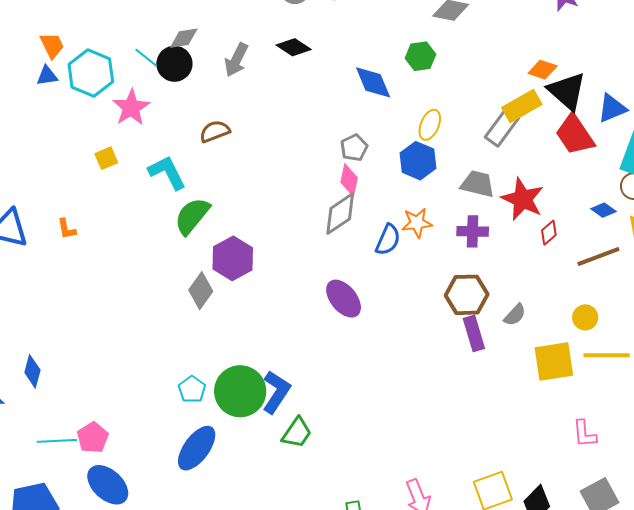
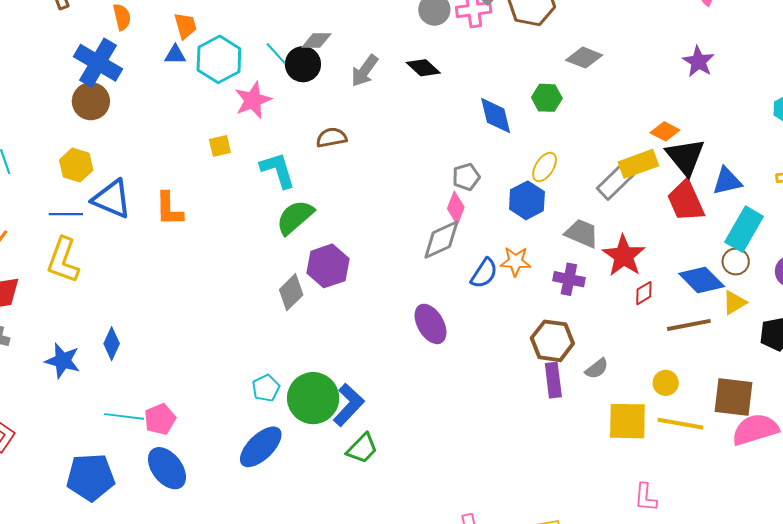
blue diamond: (603, 210) -> (702, 280), size x1.8
orange L-shape: (67, 229) -> (169, 209), size x1.6

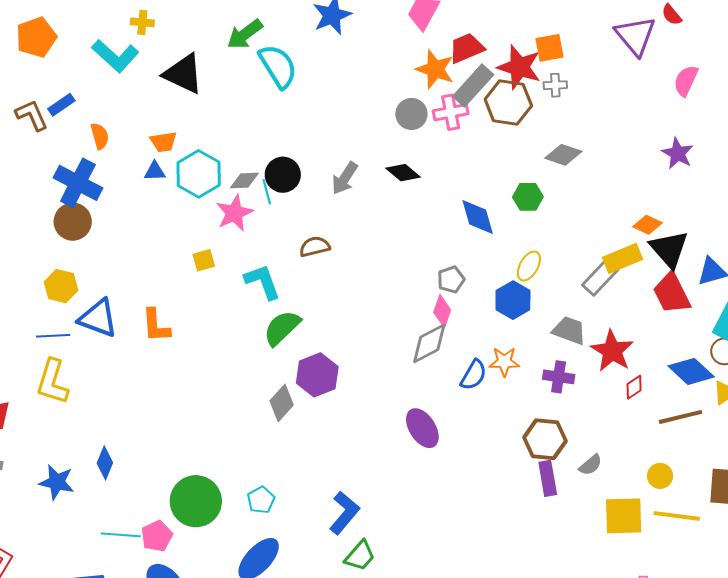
orange trapezoid: (185, 26) -> (163, 142), turned 100
gray diamond: (317, 40) -> (244, 180), moved
cyan line: (276, 53) -> (267, 192), moved, turned 30
green circle: (313, 398) -> (196, 501), moved

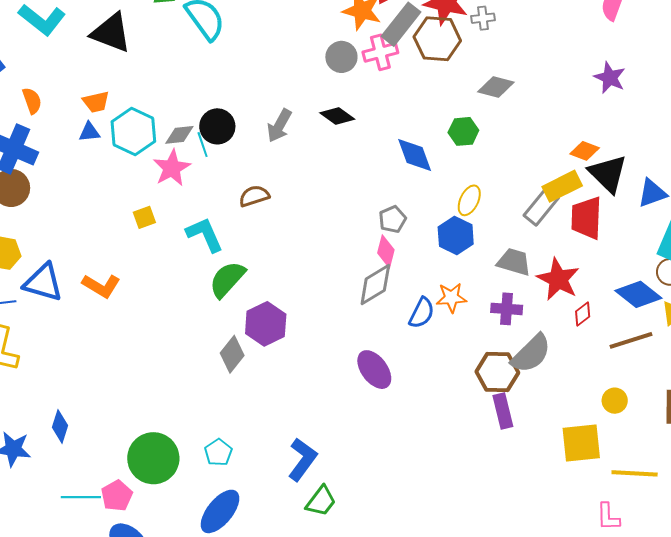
red trapezoid: (672, 293) -> (586, 218), moved, turned 33
orange L-shape: (156, 326) -> (101, 286), turned -51
gray semicircle: (591, 465) -> (531, 354), moved, size x1.8
yellow line: (677, 516) -> (635, 473), moved

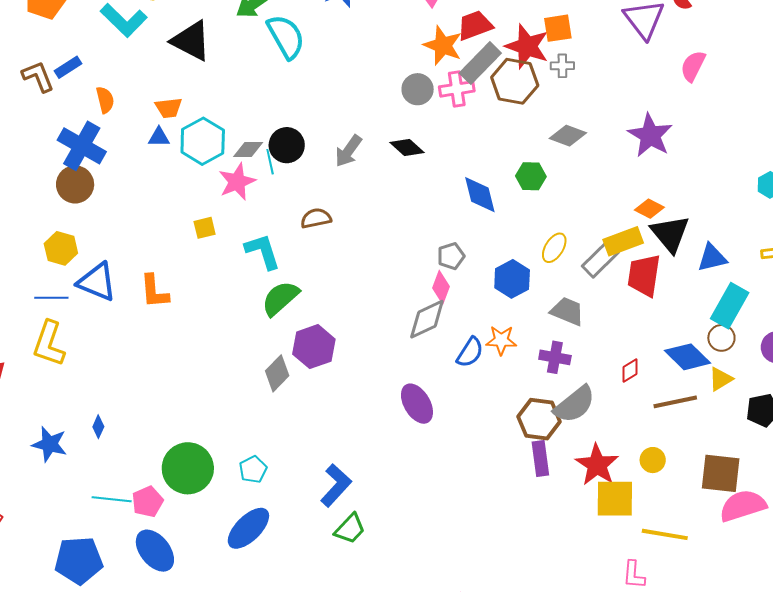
purple star: (610, 78) -> (650, 135), moved, size x1.4
yellow ellipse: (469, 200) -> (554, 248), moved
red star: (558, 279) -> (597, 465), moved
orange L-shape: (101, 286) -> (154, 291), turned 48
blue diamond: (60, 426) -> (98, 427), size x0.7

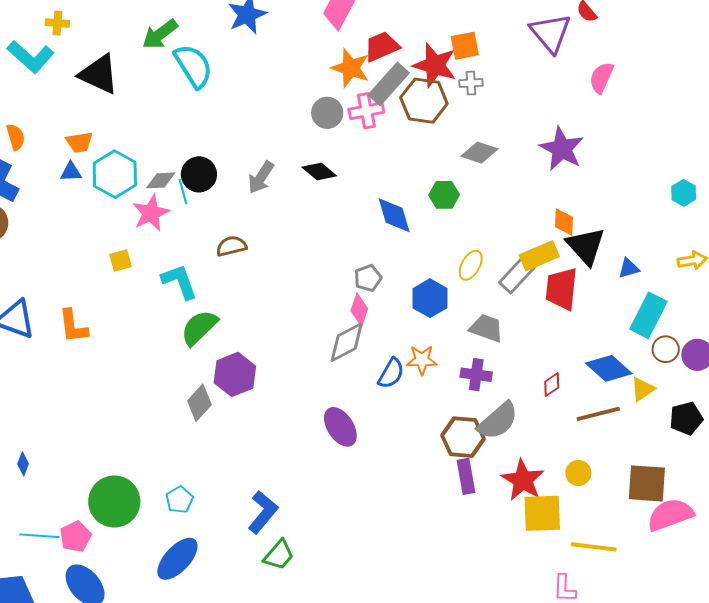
orange diamond: (649, 209) -> (564, 222), turned 68
blue triangle: (712, 258) -> (629, 268), size x0.7
brown circle: (721, 338) -> (666, 349), moved

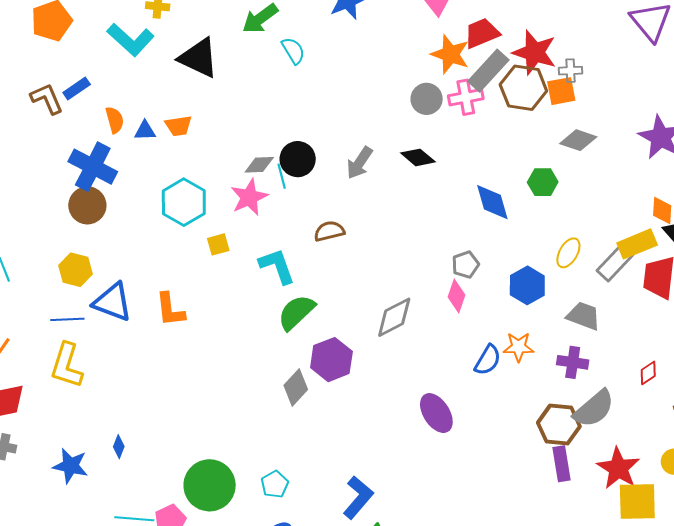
orange square: (465, 46) -> (561, 91), moved
cyan semicircle: (193, 66) -> (293, 51), size x0.6
blue triangle: (71, 172) -> (145, 131), moved
cyan hexagon: (115, 174) -> (184, 202), moved
gray diamond: (347, 342) -> (394, 317), moved

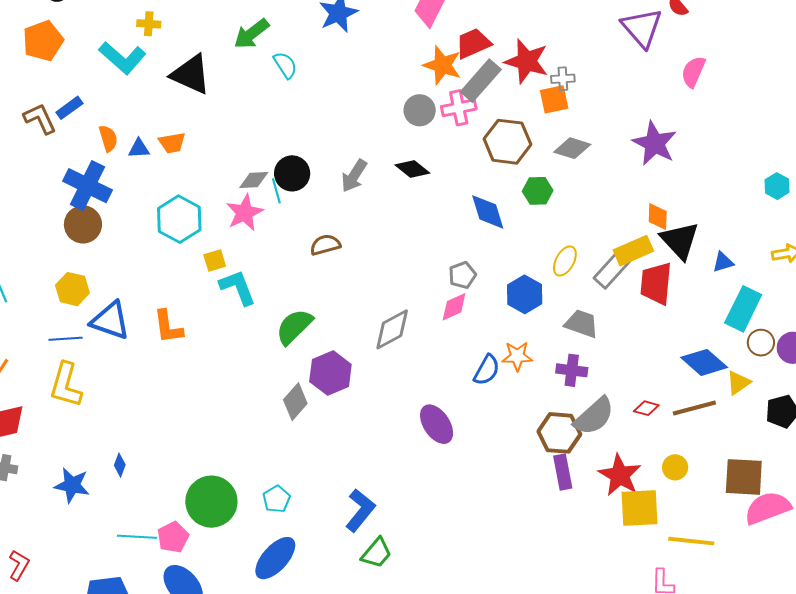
brown hexagon: (523, 88) -> (507, 142), moved
cyan L-shape: (277, 266) -> (238, 287), moved
pink diamond: (457, 296) -> (454, 307), turned 48
red diamond: (648, 373) -> (646, 408), moved, turned 50

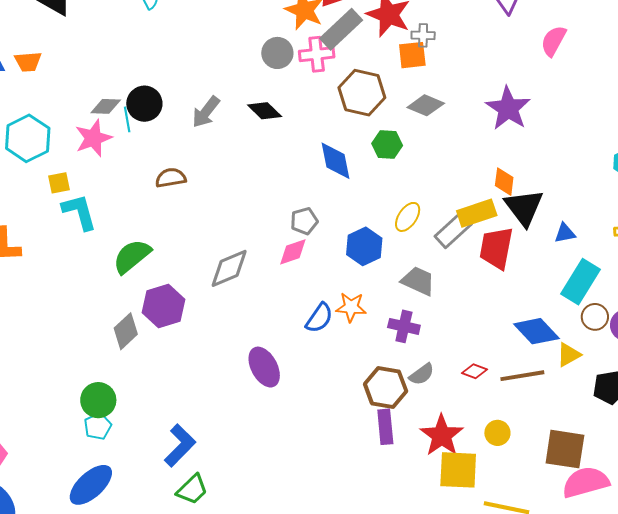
gray semicircle: (594, 416) -> (422, 374), size x0.6
green circle: (211, 502) -> (98, 400), moved, size x0.7

